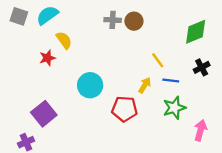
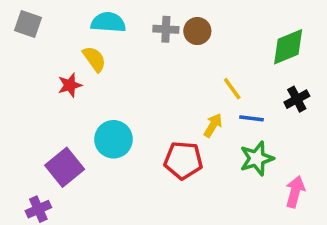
cyan semicircle: (47, 15) -> (108, 22), moved, turned 40
cyan circle: (90, 85) -> (113, 139), moved

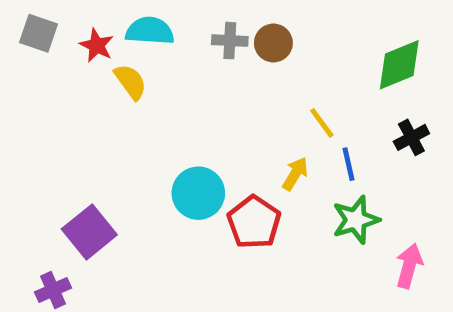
red star: (70, 85) -> (97, 45), moved, turned -30
blue line: (251, 118) -> (348, 164), turned 70
cyan circle: (113, 139) -> (198, 193), moved
red pentagon: (183, 160) -> (254, 222), turned 30

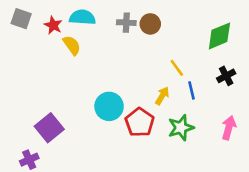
green star: (356, 220) -> (181, 128), moved
pink arrow: (409, 266) -> (229, 128), moved

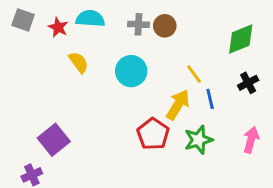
yellow semicircle: (72, 45) -> (79, 62), moved
yellow arrow: (162, 96) -> (178, 105), size x1.5
cyan circle: (109, 106) -> (131, 71), moved

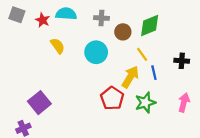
brown circle: (165, 26) -> (123, 32), moved
green diamond: (241, 39) -> (150, 25), moved
black cross: (248, 83) -> (182, 61), turned 32

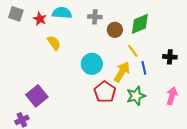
cyan circle: (96, 52) -> (92, 64), moved

